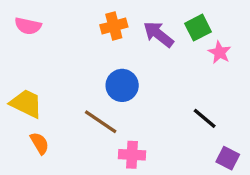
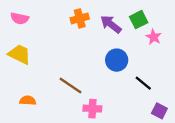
blue circle: (122, 85) -> (117, 60), moved
yellow trapezoid: (26, 104) -> (20, 54), moved
orange semicircle: (40, 143) -> (28, 100), turned -56

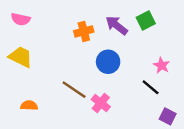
orange cross: (80, 18) -> (84, 31), moved
pink star: (154, 37) -> (162, 65), moved
blue circle: (117, 60) -> (108, 62), moved
pink cross: (92, 109) -> (101, 103), moved, turned 36

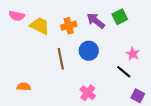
yellow trapezoid: (21, 57) -> (40, 26), moved
brown line: (74, 90) -> (61, 59), moved, turned 45
pink cross: (101, 103) -> (88, 93), moved

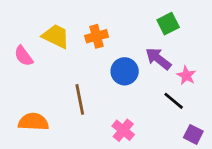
pink semicircle: (17, 16) -> (24, 56), moved, turned 42
purple arrow: (96, 21) -> (158, 59), moved
brown line: (61, 59) -> (80, 99), moved
orange semicircle: (24, 87) -> (33, 122), size x1.5

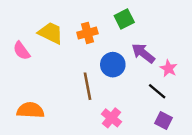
green square: (168, 24) -> (124, 19), moved
brown line: (80, 99) -> (87, 86), moved
purple square: (193, 134) -> (163, 120), moved

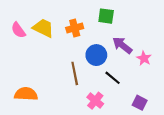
green square: (124, 19) -> (106, 16), turned 35
pink semicircle: (22, 51) -> (18, 30), moved
black line: (157, 91) -> (113, 78), moved

